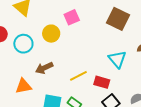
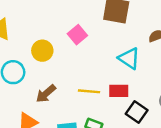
pink square: (72, 17) -> (77, 35), moved
yellow line: (78, 76) -> (89, 91), turned 48

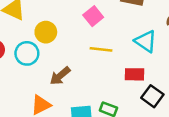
yellow circle: (42, 51) -> (46, 32), moved
yellow line: (89, 91) -> (101, 49), moved

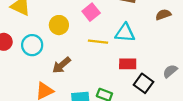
yellow circle: (46, 32) -> (59, 25), moved
cyan triangle: (146, 41) -> (125, 33), moved, turned -30

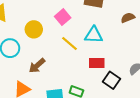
yellow line: (98, 42) -> (69, 44), turned 36

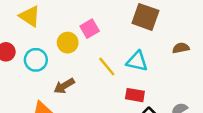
pink square: (63, 17) -> (90, 29), moved

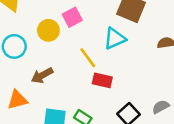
cyan triangle: (137, 61) -> (115, 38), moved, turned -40
red rectangle: (135, 95) -> (102, 80), moved

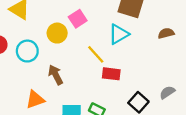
brown arrow: (42, 75) -> (56, 75), turned 96

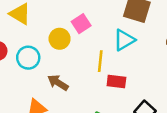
yellow line: (96, 54) -> (100, 61), turned 48
brown arrow: (56, 75) -> (58, 83), turned -30

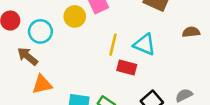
cyan triangle: (124, 40) -> (144, 44), moved, turned 45
brown arrow: (58, 83) -> (28, 56), moved

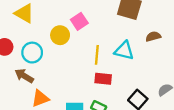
brown semicircle: (191, 32) -> (153, 36), moved
red rectangle: (127, 67) -> (103, 79), moved

